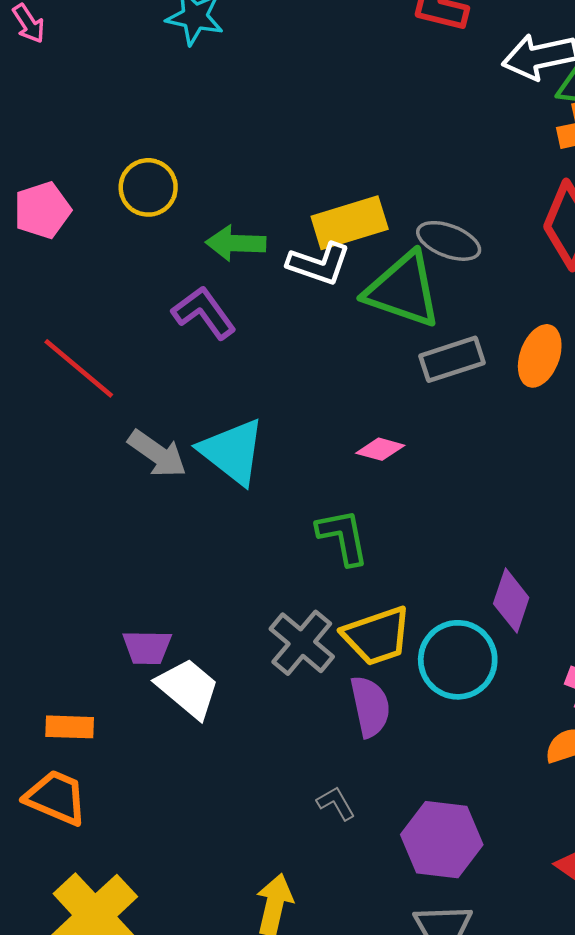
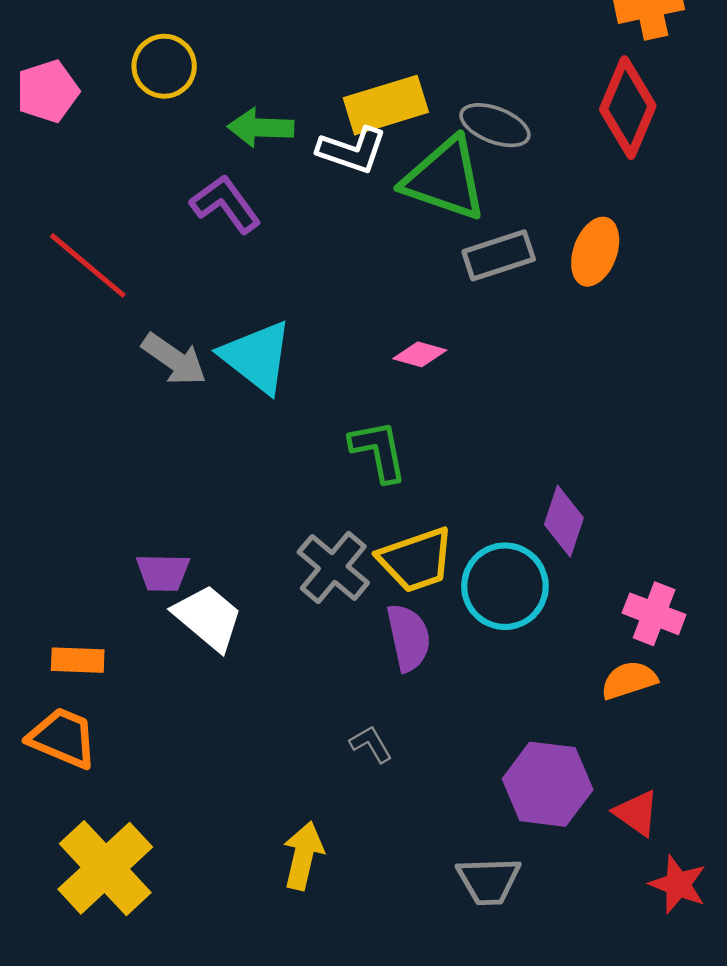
purple hexagon: (442, 840) -> (548, 784), moved

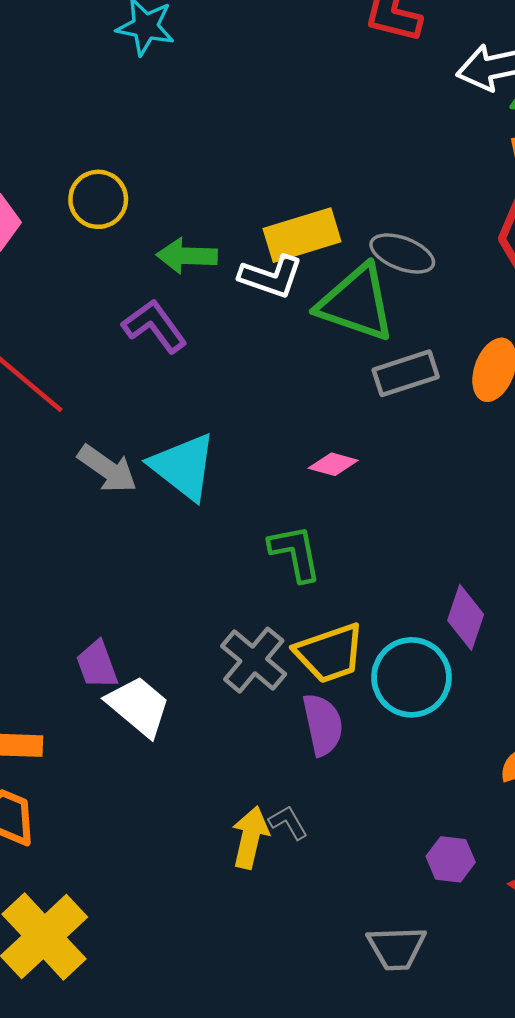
purple trapezoid: (163, 572) -> (97, 665), turned 69
purple hexagon: (548, 784) -> (451, 859), size x0.6
yellow arrow: (303, 856) -> (250, 837), moved

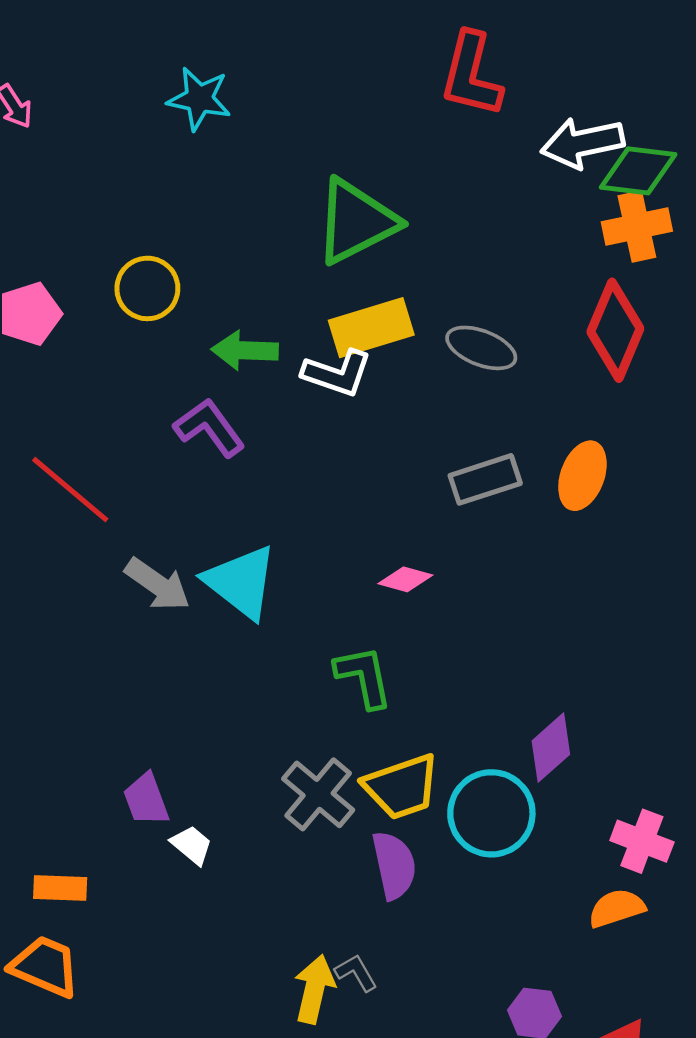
green triangle: (356, 303) -> (356, 221), moved, turned -46
purple diamond: (466, 617) -> (551, 748), turned 30
white trapezoid: (138, 706) -> (192, 845), size x0.6

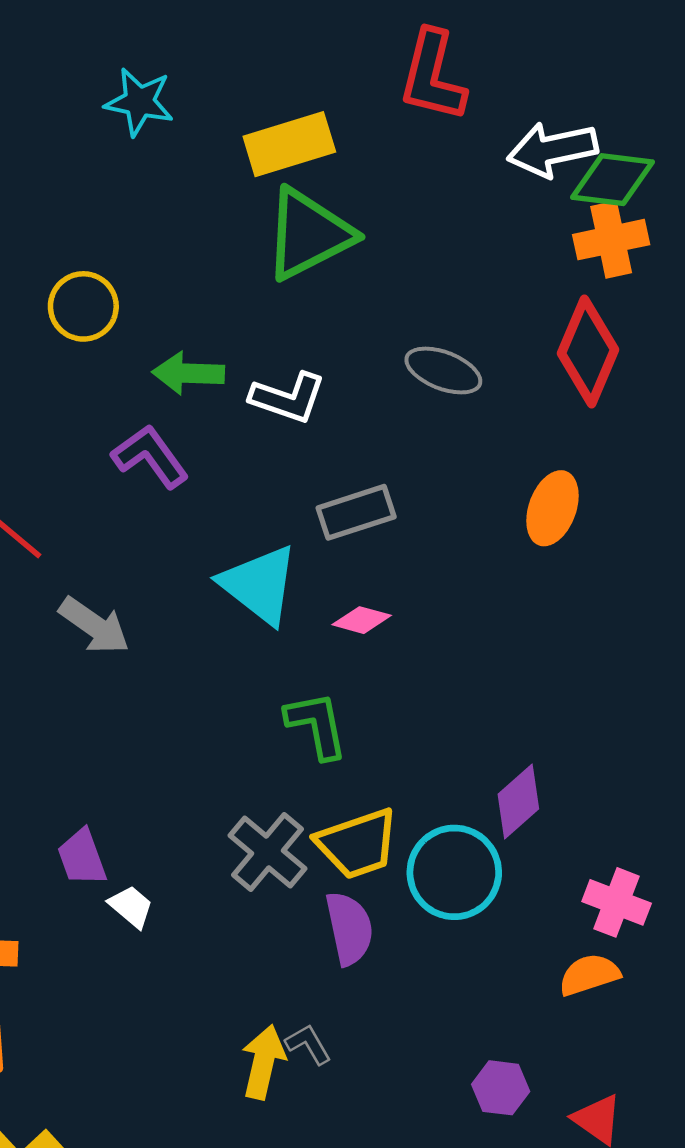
yellow rectangle: (371, 328) -> (289, 144), moved
gray rectangle: (485, 479) -> (356, 512), moved
cyan triangle: (241, 582) -> (259, 585), moved

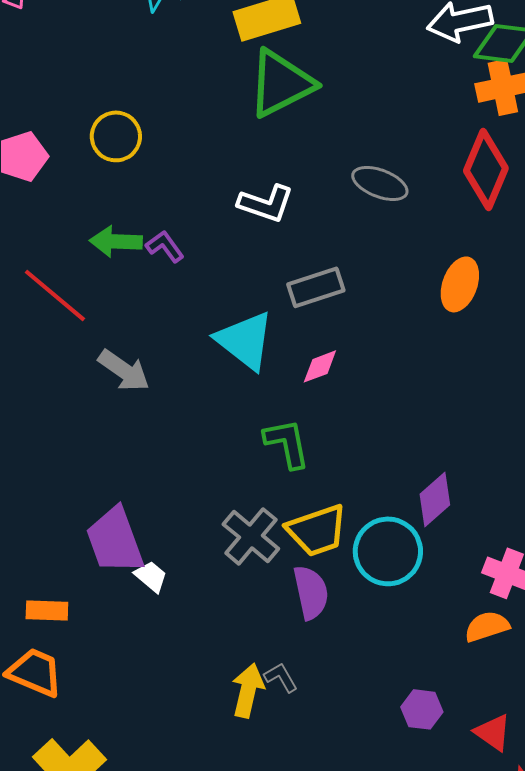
green arrow: (188, 373) -> (116, 241), moved
purple L-shape: (150, 456) -> (165, 246), size x0.7
pink diamond: (362, 620) -> (320, 366), turned -36
purple trapezoid: (82, 857) -> (115, 540), size x1.6

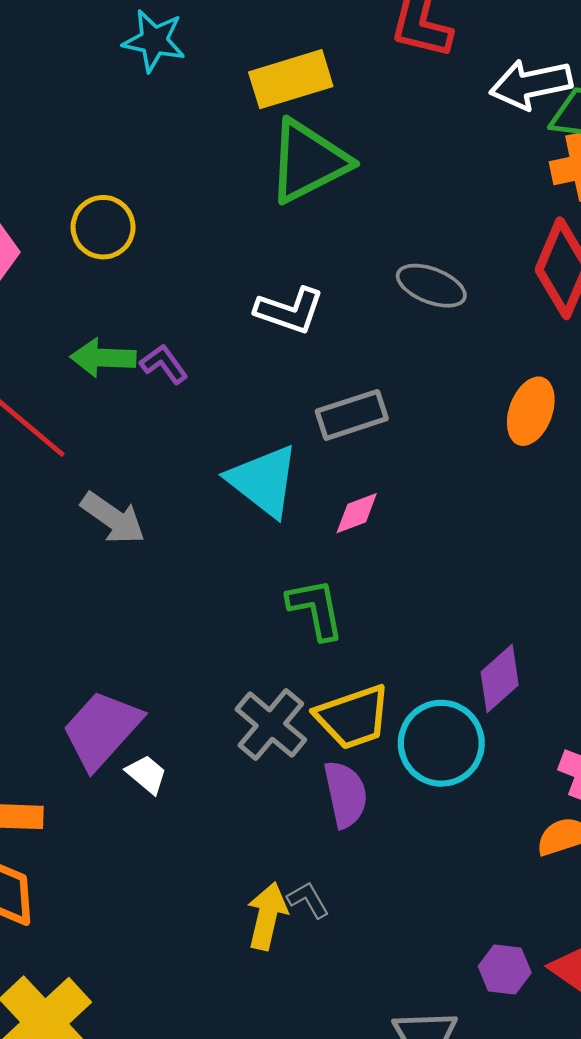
purple trapezoid: (115, 540) -> (102, 730), turned 62
purple hexagon: (422, 709) -> (505, 969), moved

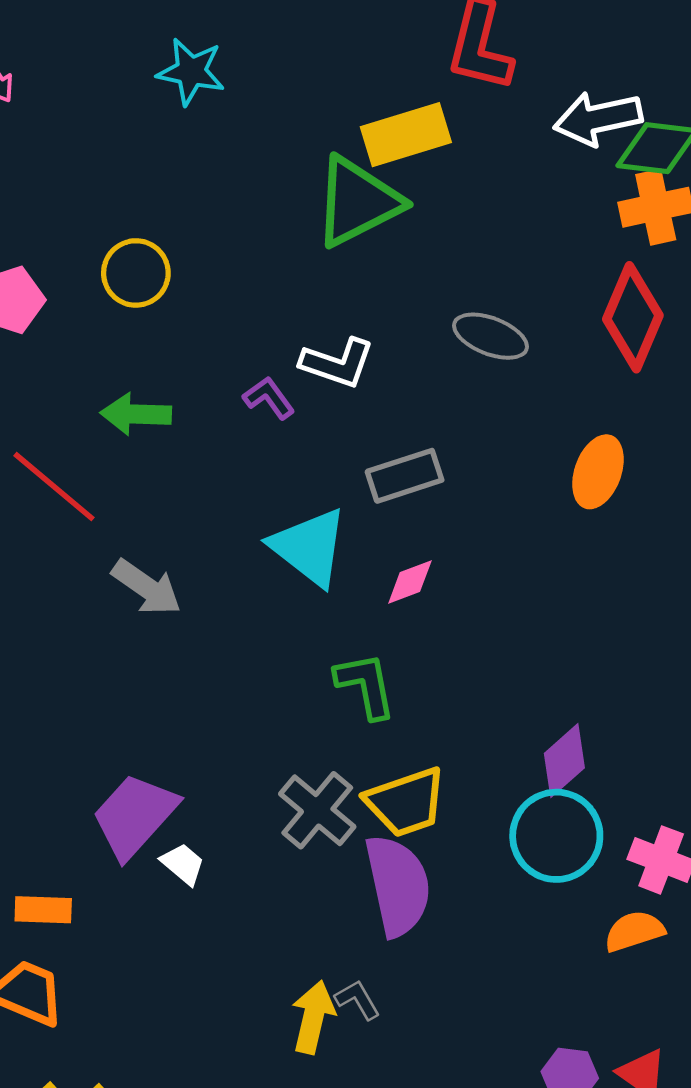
yellow rectangle: (291, 79) -> (406, 135), moved
purple L-shape: (164, 364) -> (269, 398), moved
cyan circle: (441, 743) -> (556, 836), moved
purple semicircle: (346, 794) -> (398, 885), size x1.4

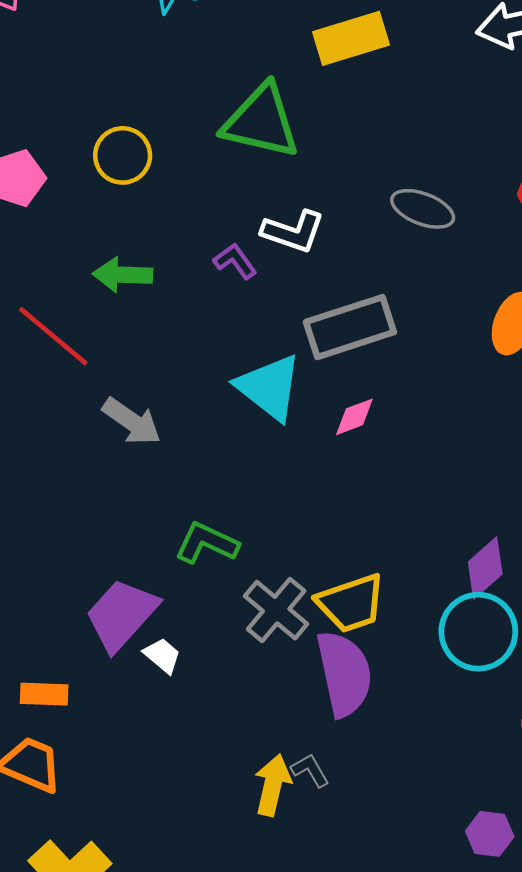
green triangle: (358, 202) -> (261, 121), moved, turned 40
gray rectangle: (405, 476) -> (350, 327), size x1.4
green L-shape: (366, 685) -> (207, 543), moved, turned -54

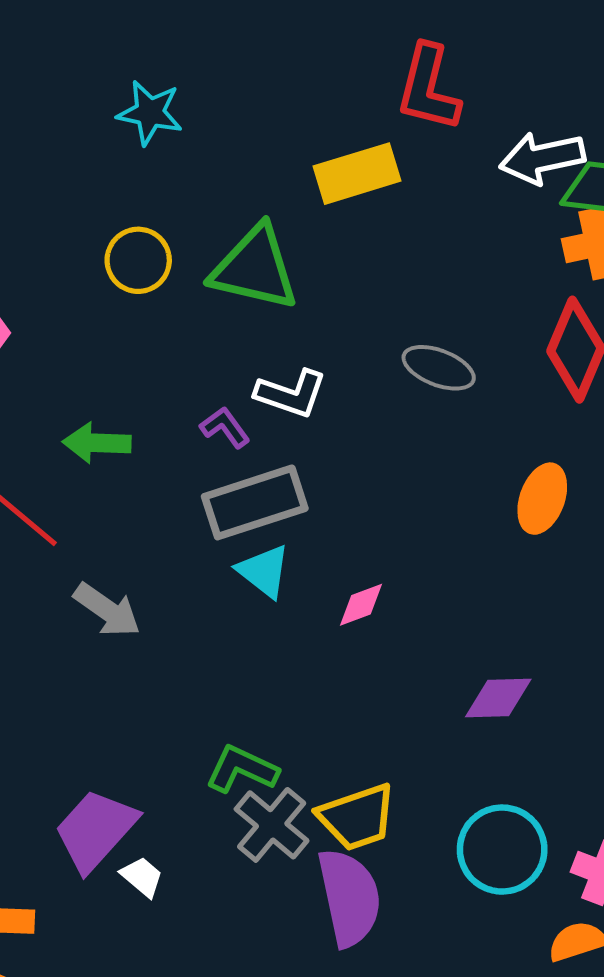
yellow circle: (123, 155) -> (138, 260), moved
gray rectangle: (350, 327) -> (255, 502), moved
cyan triangle: (269, 387) -> (264, 571), size x0.7
green L-shape: (207, 543) -> (242, 769), moved
purple diamond: (485, 568) -> (498, 698), moved, turned 40

